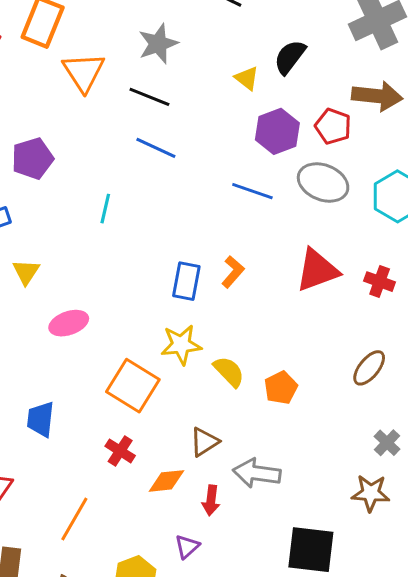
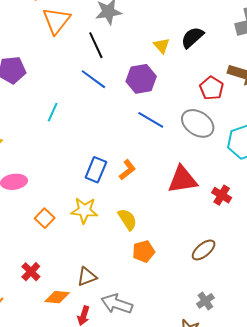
black line: (149, 97) -> (96, 45), turned 32
purple hexagon: (277, 131) -> (141, 79), moved
yellow semicircle: (229, 372) -> (127, 219), moved
orange square: (133, 386) -> (45, 218), moved, size x0.6

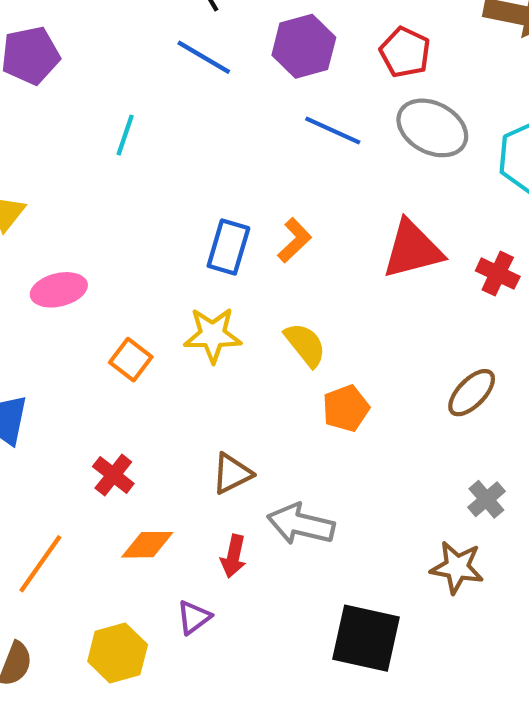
red pentagon: (212, 88) -> (405, 52), moved
orange diamond: (57, 297) -> (147, 545), moved

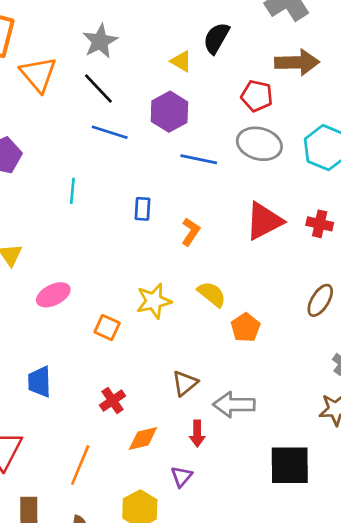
red pentagon: (405, 52) -> (257, 96), moved
blue rectangle: (228, 247) -> (143, 209), moved, size x0.7
red cross: (113, 475) -> (112, 401), turned 30

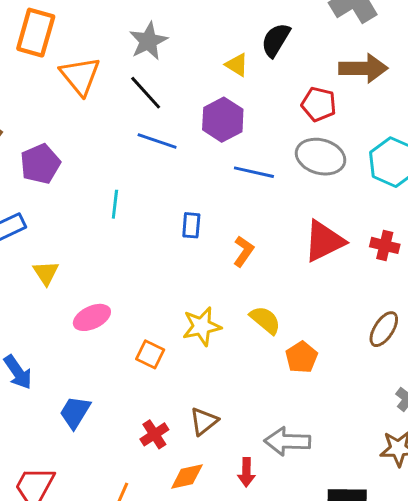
blue trapezoid: (39, 382) -> (75, 412), turned 32
brown triangle: (185, 383) -> (204, 421), moved

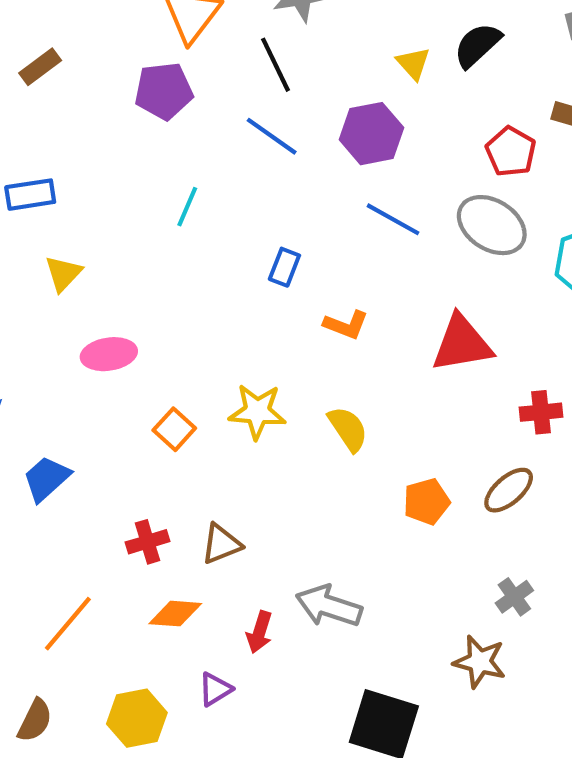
purple pentagon: (40, 164) -> (164, 91), moved
red cross: (385, 245) -> (541, 412), moved, turned -36
orange L-shape: (243, 251) -> (346, 325), turned 60
orange pentagon: (301, 357) -> (426, 502), moved

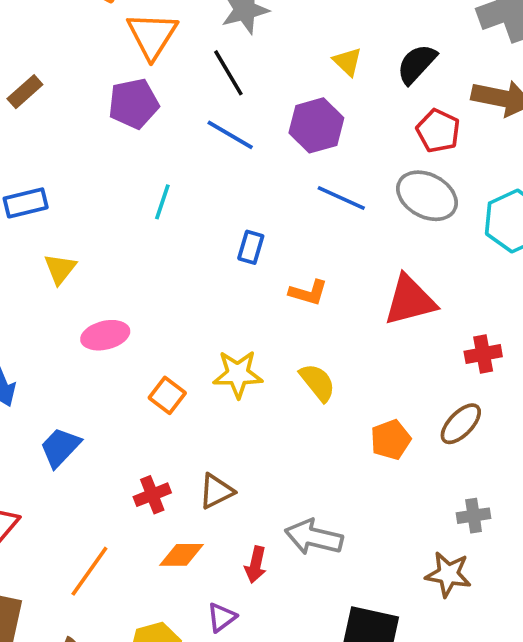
black semicircle: (477, 45) -> (417, 64), moved
gray cross: (514, 597) -> (474, 516), turned 32

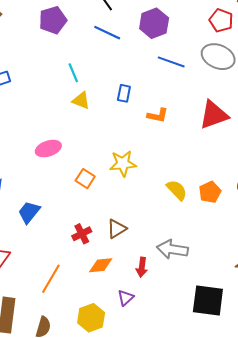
cyan line: (162, 202) -> (73, 73), turned -36
yellow triangle: (60, 269) -> (81, 101), moved, turned -42
yellow semicircle: (317, 382) -> (177, 190), moved

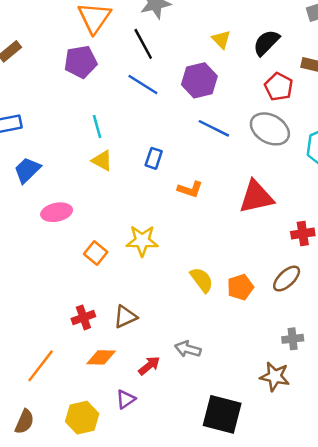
blue trapezoid: (29, 212) -> (27, 170), moved
gray arrow: (172, 249) -> (188, 349), size x0.7
red arrow: (142, 267) -> (149, 366), turned -144

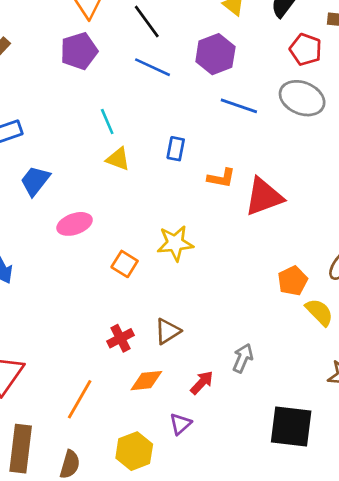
red triangle: (256, 197) -> (264, 197), moved
yellow semicircle: (202, 280) -> (319, 312), moved
gray arrow: (188, 349) -> (243, 358), turned 105

